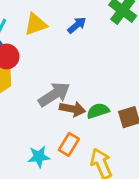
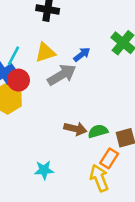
gray arrow: (54, 94) -> (62, 75), moved
orange rectangle: (69, 144) -> (109, 158), moved

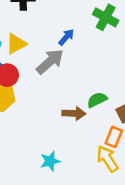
yellow triangle: (45, 52) -> (16, 44), moved
green semicircle: (98, 131) -> (97, 100), moved

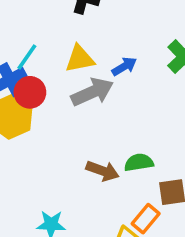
yellow triangle: (16, 44) -> (80, 59), moved

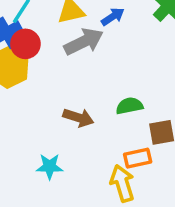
brown arrow: (103, 171) -> (78, 118), moved
orange rectangle: (146, 219) -> (138, 158), turned 40

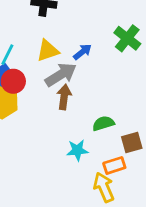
brown arrow: (78, 118) -> (64, 97), moved, turned -95
cyan star: (50, 167) -> (77, 150), moved

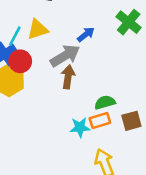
yellow triangle: (48, 51) -> (38, 29), moved
orange rectangle: (114, 165) -> (100, 121), moved

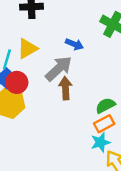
blue arrow: (86, 34) -> (74, 44), turned 72
cyan star: (80, 127) -> (100, 142), moved

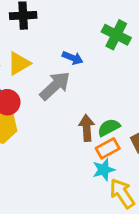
brown arrow: (65, 88) -> (87, 128), moved

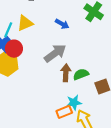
gray arrow: (55, 86) -> (55, 53), moved
orange rectangle: (108, 148) -> (64, 112), moved

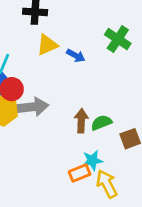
yellow triangle: (25, 23) -> (47, 45), moved
gray arrow: (55, 53) -> (33, 107), moved, turned 30

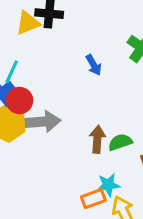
yellow triangle: (47, 45) -> (28, 23), moved
blue arrow: (76, 56) -> (94, 65), turned 30

